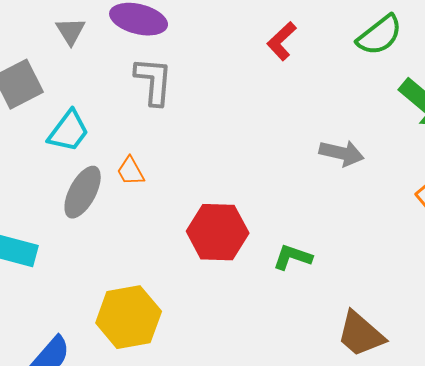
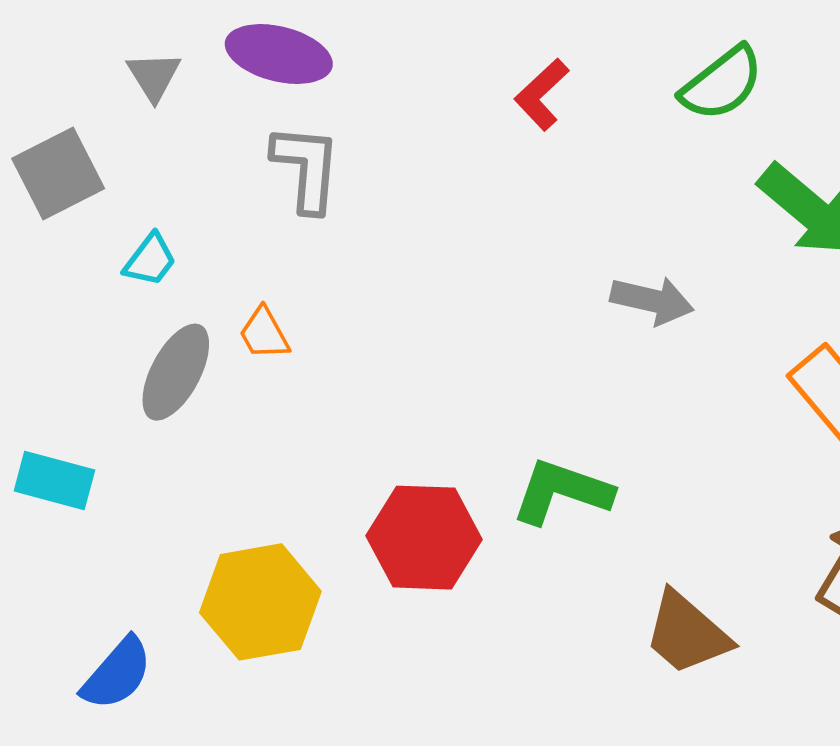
cyan trapezoid: (69, 131) -> (150, 260), size x0.7
red hexagon: (218, 232) -> (424, 538), moved
green L-shape: (293, 257) -> (562, 492), size x1.4

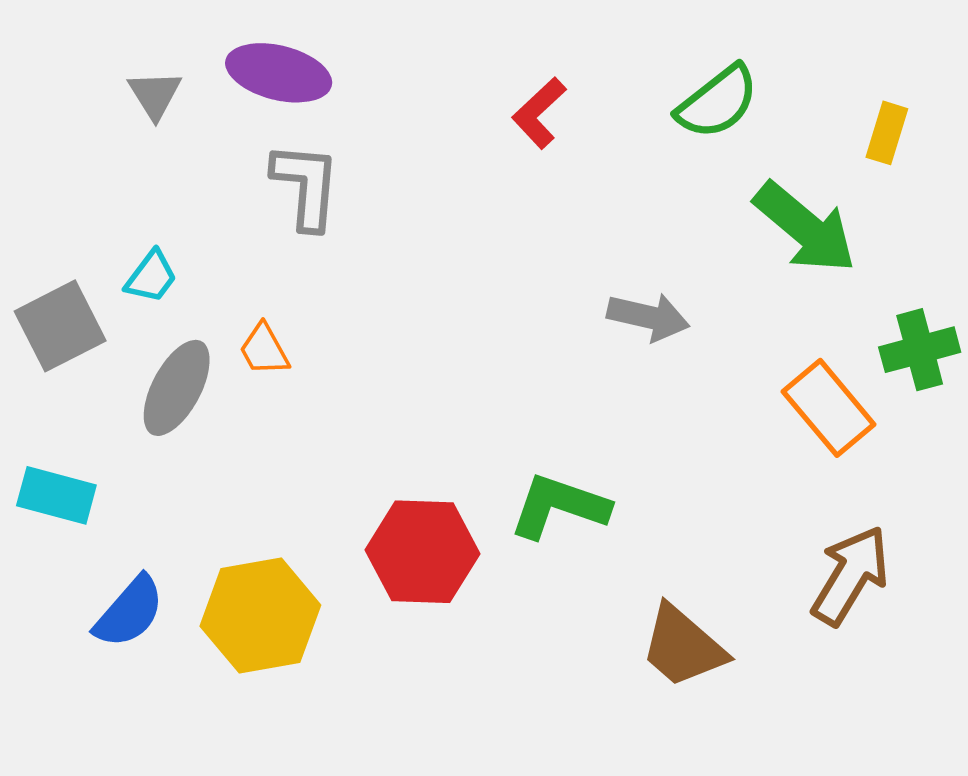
gray square: (58, 174) -> (60, 326), moved
blue semicircle: (117, 674) -> (129, 612), moved

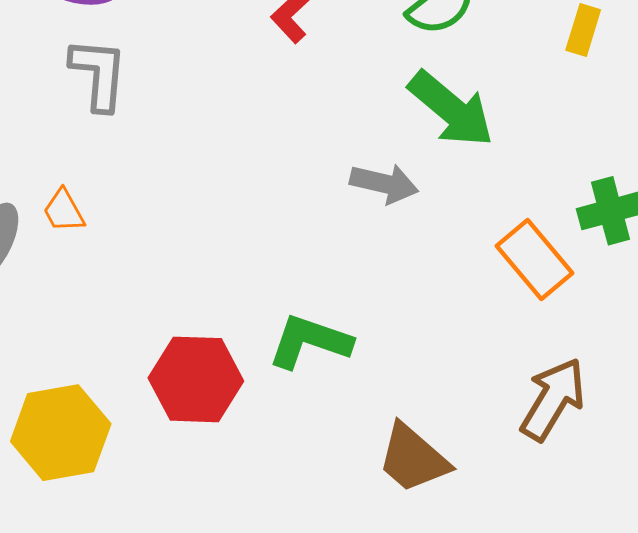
green arrow: (805, 228) -> (451, 109), moved

